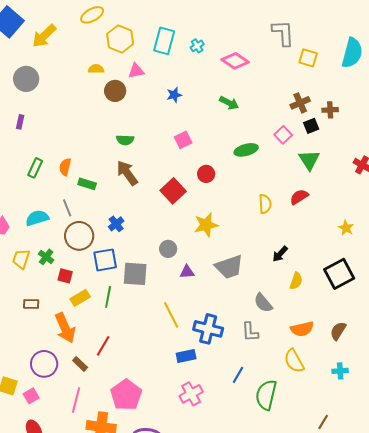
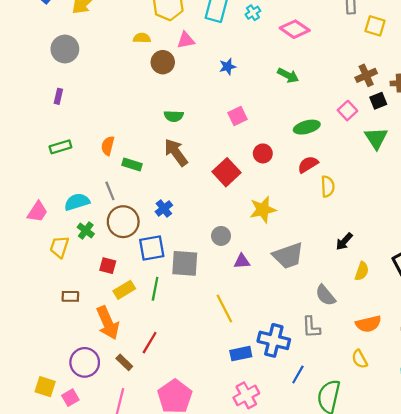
green rectangle: (35, 168) -> (60, 147), moved, turned 48
red semicircle: (299, 197) -> (308, 164), moved
green cross: (46, 257) -> (86, 230), moved
blue cross: (208, 329) -> (274, 340), moved
yellow semicircle: (294, 361) -> (360, 359), size x0.7

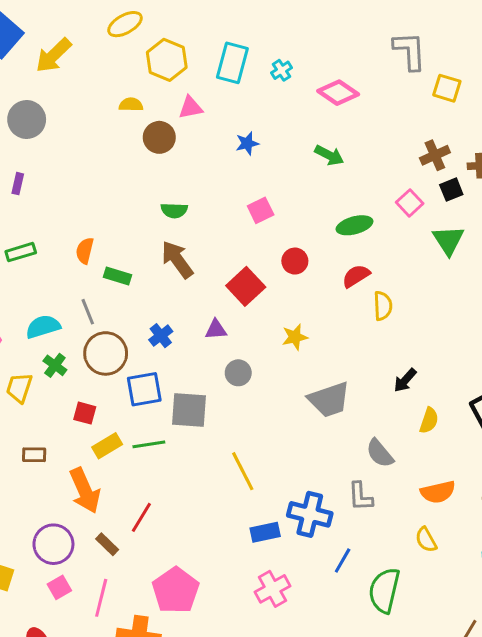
yellow star: (263, 210) -> (295, 337), size x0.7
purple triangle: (242, 261) -> (216, 330), moved
green line: (155, 289) -> (149, 444), turned 70
pink square: (70, 398) -> (59, 587), moved

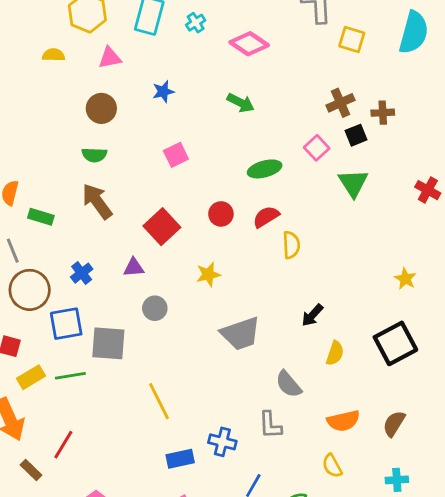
brown circle: (159, 137) -> (101, 108), moved
red circle: (295, 261) -> (221, 214), moved
blue cross: (310, 514) -> (222, 442), size x0.7

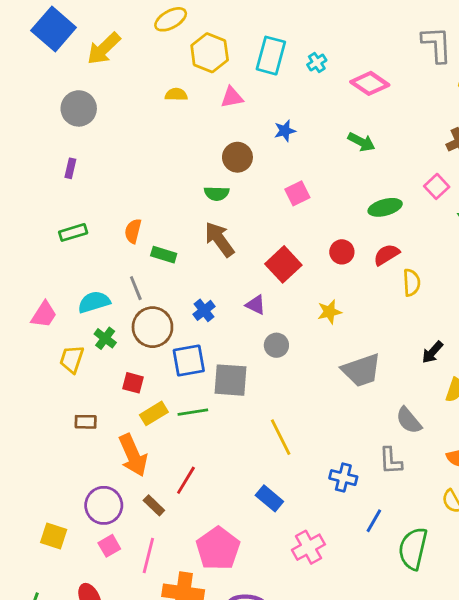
brown circle: (101, 108) -> (237, 157), moved
purple triangle: (134, 267) -> (256, 305), turned 30
blue rectangle: (180, 459) -> (269, 498), moved, turned 52

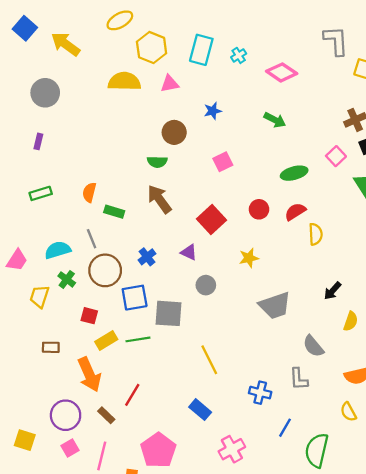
blue square: (54, 29) -> (25, 28), size x0.7
yellow arrow: (104, 49) -> (66, 44), turned 80
yellow semicircle: (176, 95) -> (124, 81), size x1.8

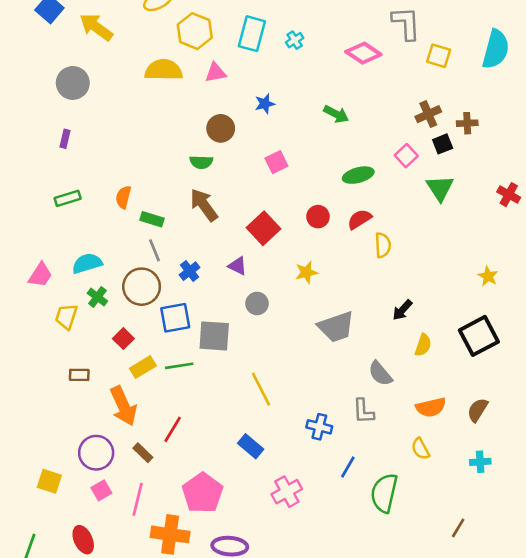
pink diamond: (282, 72) -> (363, 53), moved
gray line: (92, 239) -> (155, 250), moved
red square: (89, 316) -> (123, 339), turned 30

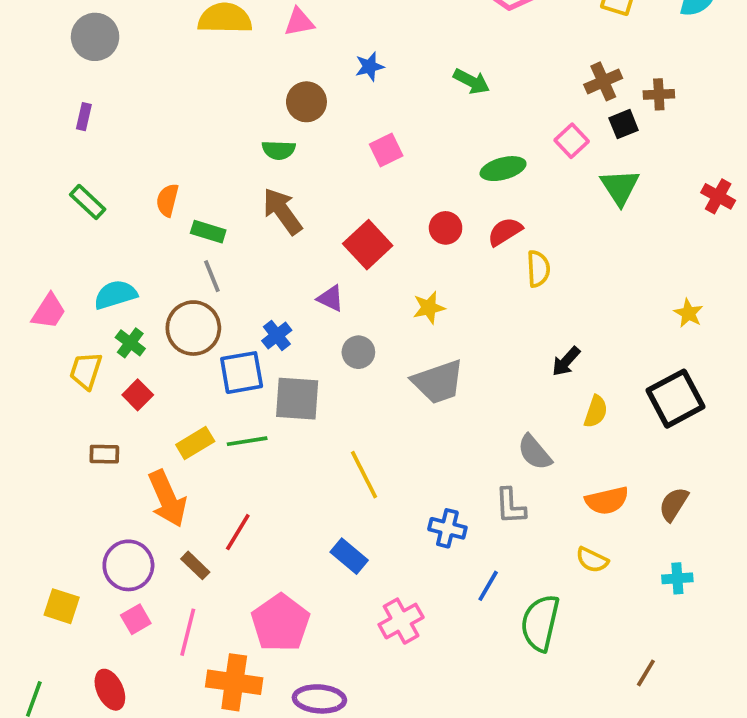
green rectangle: (68, 198) -> (88, 202), turned 60
blue cross: (190, 271) -> (277, 335), moved
gray trapezoid: (336, 327) -> (438, 382), moved
red square: (123, 339) -> (138, 395), moved
yellow semicircle: (420, 449) -> (592, 560), turned -35

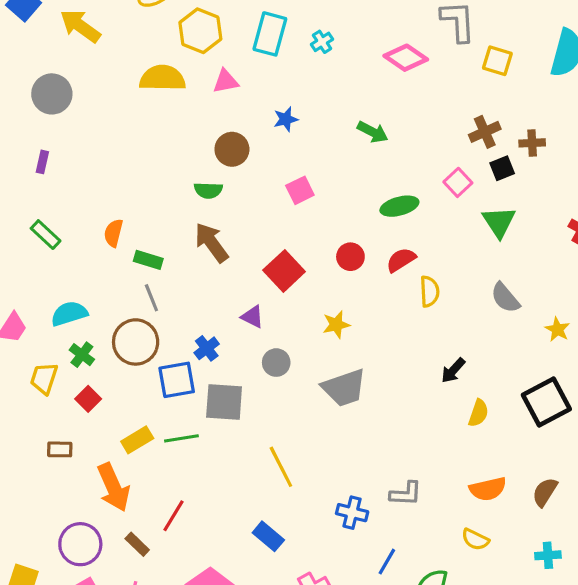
gray semicircle: (535, 452) -> (505, 298), moved
gray L-shape: (510, 506) -> (406, 494), turned -84

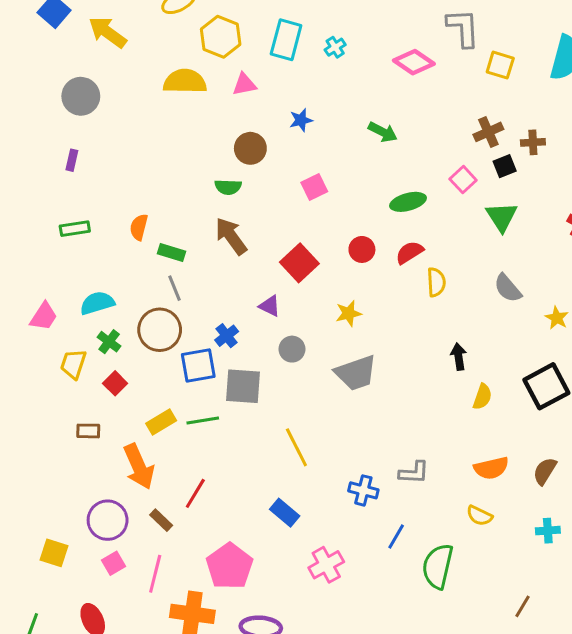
green rectangle: (46, 235) -> (75, 229), turned -52
black arrow: (453, 370) -> (459, 357), turned 130

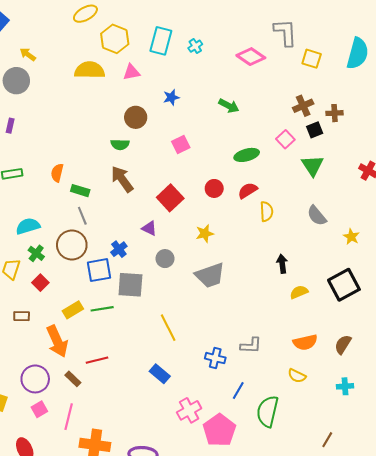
yellow arrow: (108, 32) -> (28, 54), moved, size x0.6
yellow semicircle: (482, 397) -> (299, 292), turned -132
red line: (195, 493) -> (97, 360), turned 45
pink pentagon: (230, 566) -> (219, 430), moved

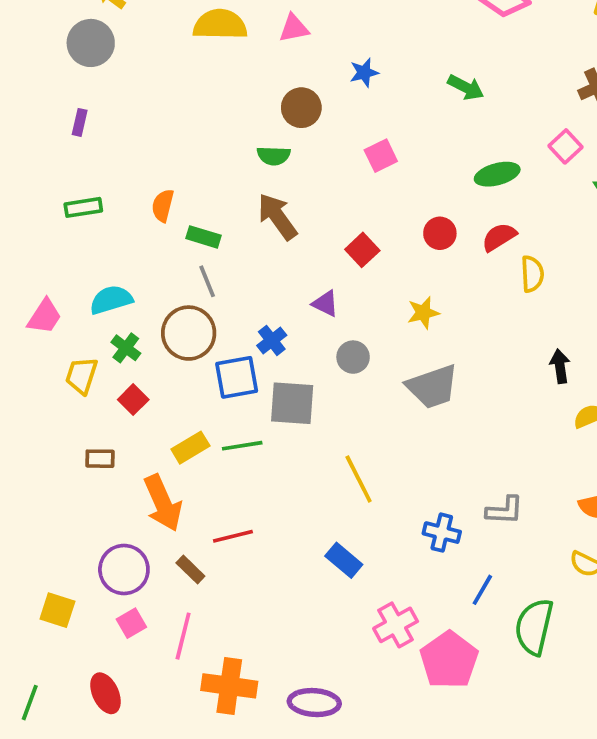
red square: (170, 198) -> (362, 250), size x0.7

